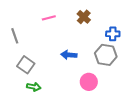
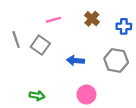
blue cross: (113, 34) -> (124, 26), moved
gray square: (26, 65) -> (40, 45), moved
pink circle: (89, 82) -> (86, 95), moved

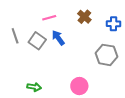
blue arrow: (75, 60) -> (58, 38), moved, turned 49

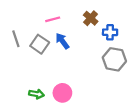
blue cross: (113, 24) -> (110, 32), moved
pink circle: (79, 86) -> (62, 93), moved

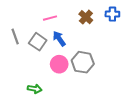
blue cross: (110, 32) -> (112, 14), moved
gray hexagon: (114, 59) -> (83, 62), moved
pink circle: (62, 93) -> (59, 64), moved

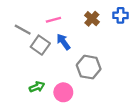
gray line: (15, 37) -> (23, 30), moved, turned -42
pink circle: (59, 64) -> (63, 92), moved
green arrow: (35, 89) -> (37, 87), moved, turned -32

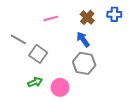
gray line: (23, 30) -> (18, 39), moved
blue arrow: (63, 42) -> (83, 39), moved
gray square: (40, 45) -> (38, 54), moved

